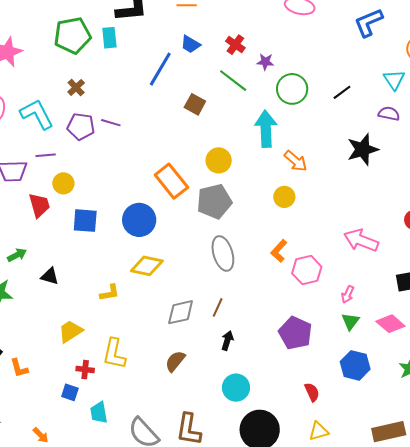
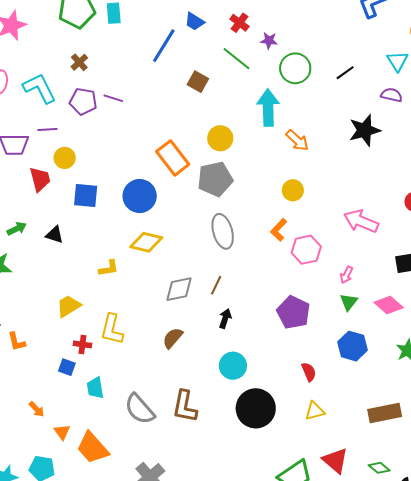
yellow circle: (284, 197) -> (293, 190), moved
black triangle: (50, 276) -> (54, 235), moved

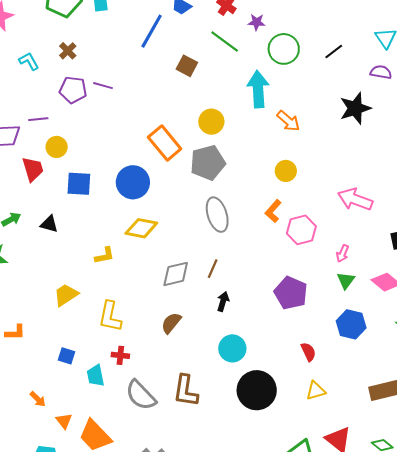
cyan L-shape: (40, 88) -> (29, 61), moved, size x0.6
orange L-shape: (16, 342) -> (15, 332), turned -75
red cross: (82, 344) -> (120, 355), moved

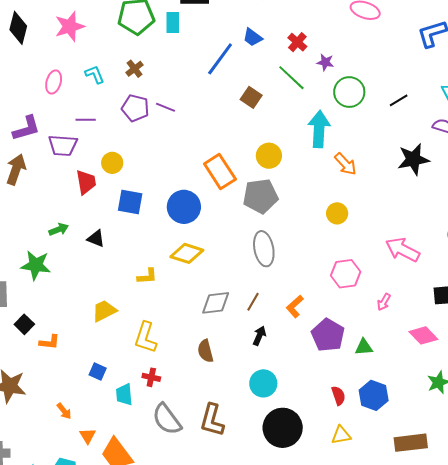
purple line: (38, 119) -> (86, 120), moved
orange L-shape: (273, 211) -> (295, 306), moved
green triangle: (346, 280) -> (364, 347), moved, turned 42
brown semicircle: (171, 323) -> (205, 351), turned -60
blue hexagon: (351, 324) -> (374, 395), moved

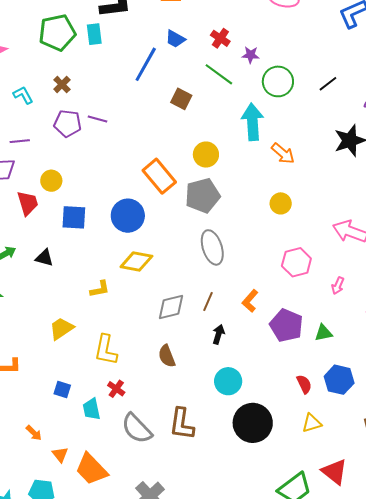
red cross: (151, 377) -> (116, 389), turned 30

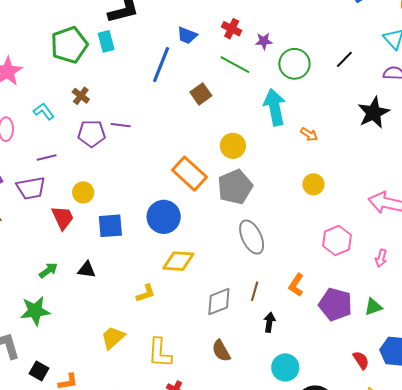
brown square: (181, 99) -> (201, 94), turned 35
orange arrow: (283, 153) -> (309, 134), size x0.7

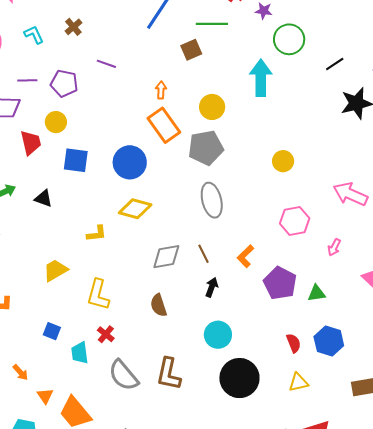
black line: (344, 59) -> (335, 64), moved
green line: (235, 65) -> (212, 24), moved, turned -40
purple pentagon: (92, 134) -> (64, 83), moved
orange arrow: (309, 134) -> (161, 90), moved, turned -132
brown line: (255, 291) -> (204, 254), turned -54

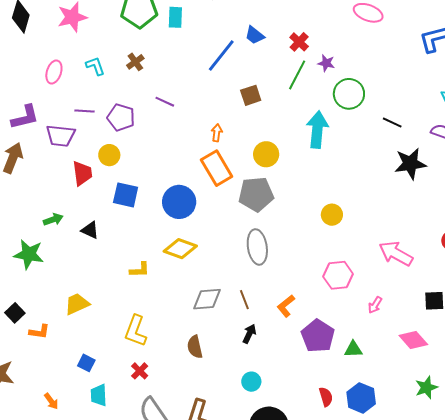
green line: (212, 24) -> (297, 75), moved, turned -68
black line: (335, 64) -> (392, 123), turned 54
yellow trapezoid: (55, 270) -> (77, 304), moved
cyan circle: (218, 335) -> (251, 382), size x0.7
cyan trapezoid: (80, 353) -> (99, 395), moved

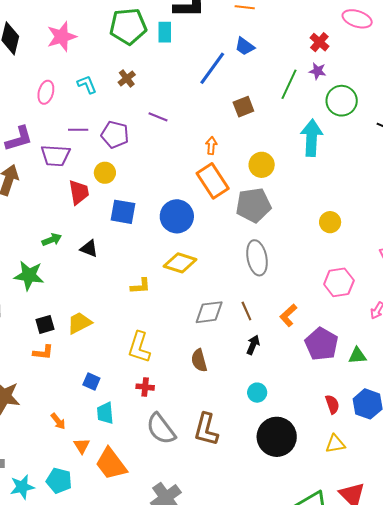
red cross: (299, 42) -> (319, 42), moved
black square: (15, 313) -> (45, 324), moved, turned 30
red cross: (140, 371) -> (145, 387), turned -36

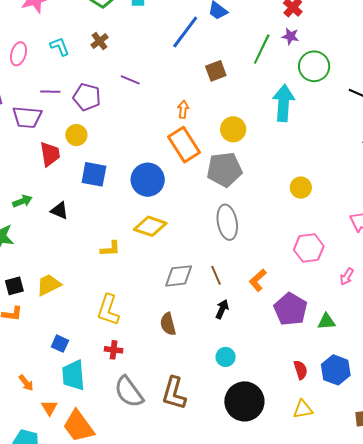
cyan trapezoid: (105, 413) -> (73, 375), size x1.4

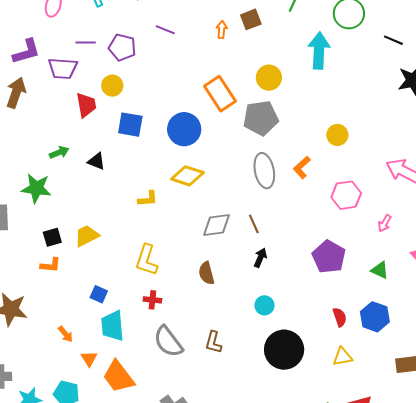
orange arrow: (183, 109) -> (222, 29), moved
orange L-shape: (258, 280) -> (302, 167), moved
green triangle: (326, 321) -> (380, 270), moved, turned 30
brown L-shape: (174, 393) -> (213, 342), size x0.7

